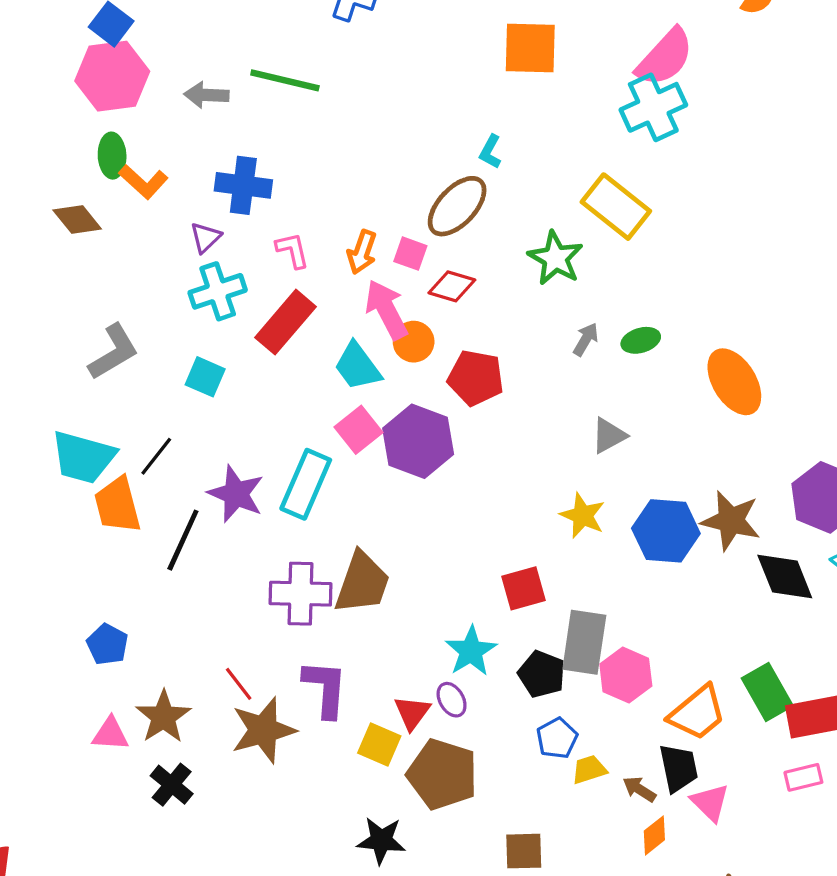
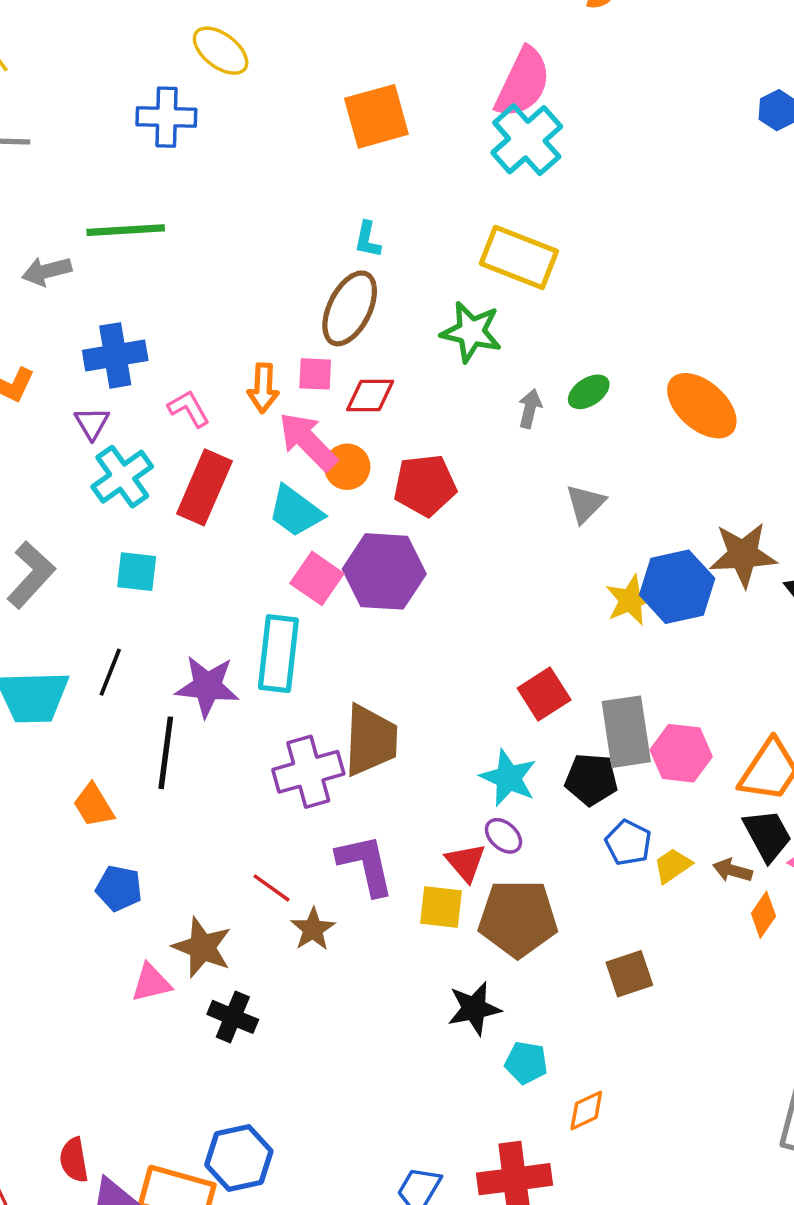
orange trapezoid: (117, 505) -> (94, 805), moved, size x0.7
yellow star: (583, 515) -> (630, 600), moved, turned -30
brown star: (263, 730) -> (313, 929), size x0.6

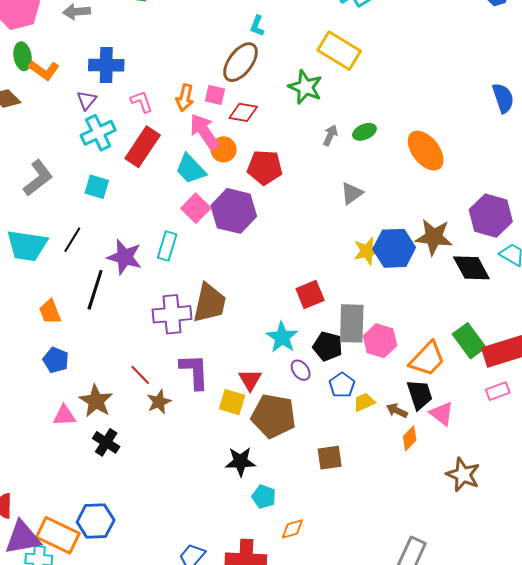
cyan rectangle: (278, 654) -> (167, 246), size x0.7
purple ellipse: (503, 836) -> (301, 370), moved

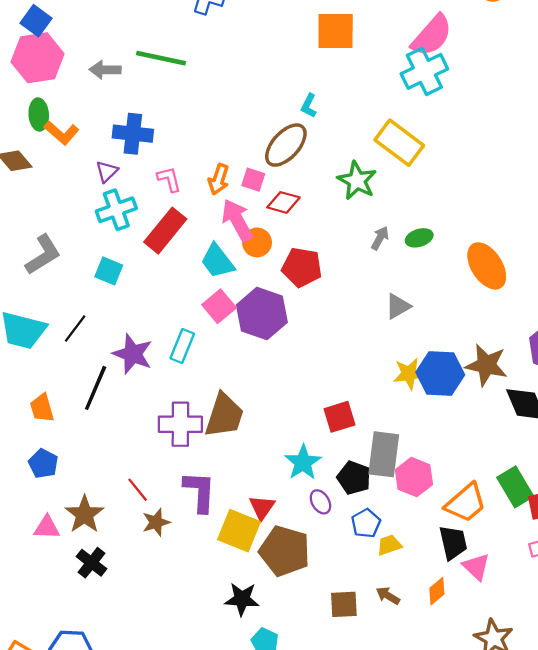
yellow square: (232, 402) -> (239, 531), size x1.4
brown arrow: (397, 411) -> (388, 596), moved

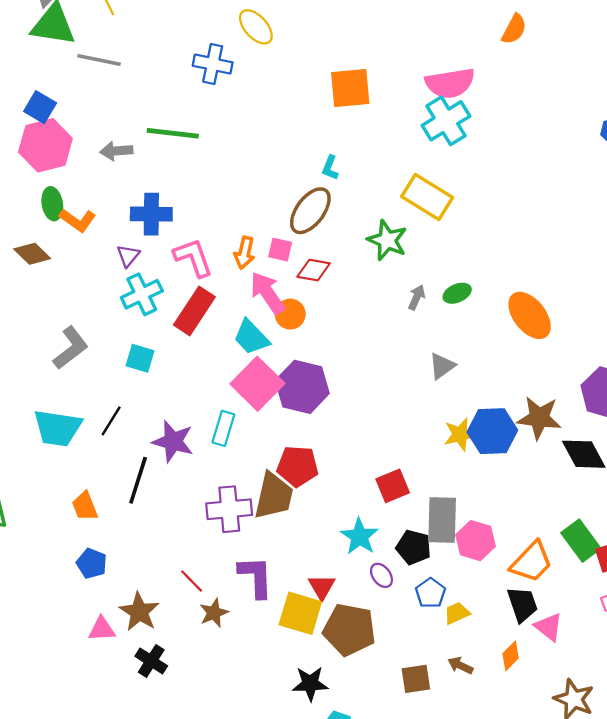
pink semicircle: (432, 35) -> (450, 83), turned 45
pink L-shape: (169, 179) -> (193, 258), size x1.5
red pentagon: (302, 267) -> (298, 466), moved
pink square: (219, 306) -> (257, 384), size x1.5

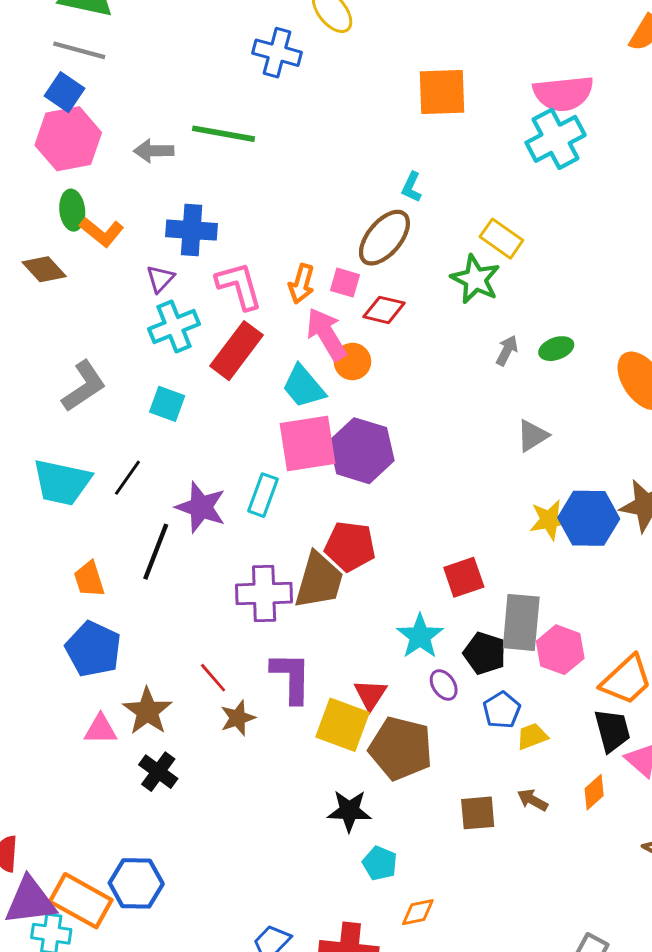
gray line: (99, 60) -> (79, 50), moved
yellow rectangle: (427, 197) -> (501, 239), moved, size x0.7
pink square: (257, 384) -> (308, 443), turned 33
blue pentagon: (92, 563) -> (93, 649), size x1.5

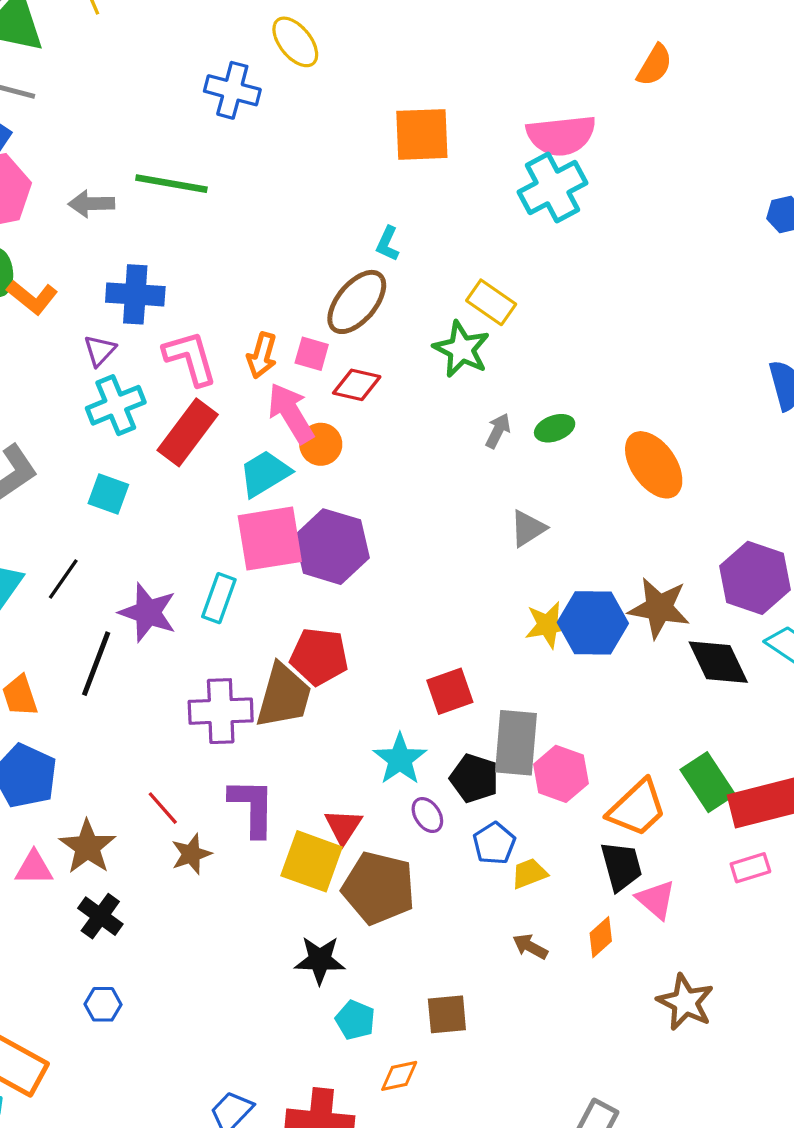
cyan trapezoid: (303, 387) -> (265, 473), turned 99
brown square: (478, 813) -> (447, 1014), moved
blue hexagon: (136, 883) -> (103, 1004), moved, size x0.6

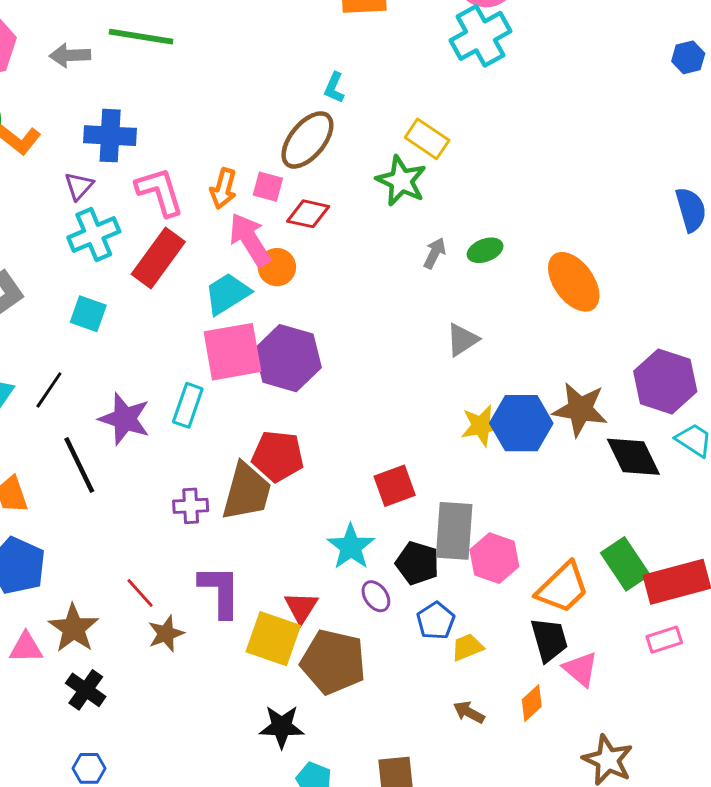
black line: (96, 664) -> (79, 465), turned -46
purple cross: (221, 711) -> (191, 506), size x0.6

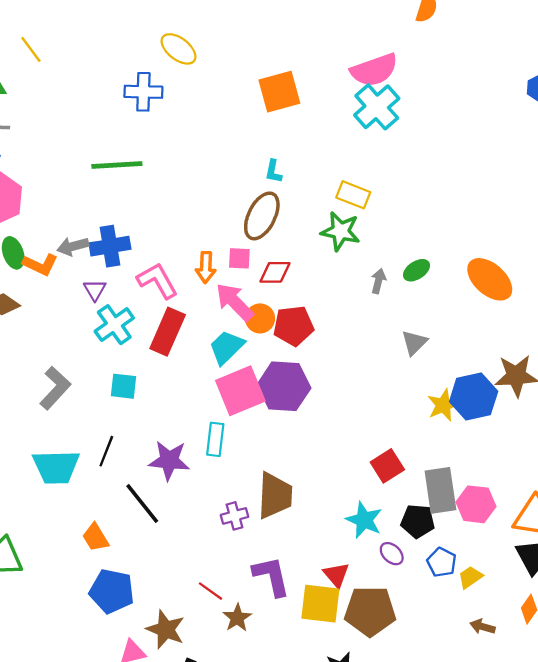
gray arrow: (70, 55) -> (73, 246), moved
red pentagon: (278, 456) -> (294, 326), moved

